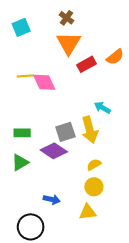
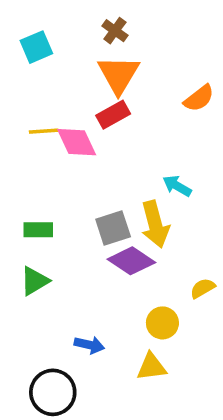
red rectangle: (87, 64) -> (113, 115), moved
purple diamond: (54, 151) -> (131, 261), moved
yellow semicircle: (94, 165) -> (203, 288), moved

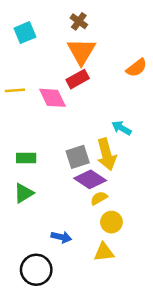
yellow line: (44, 131) -> (15, 90), moved
yellow semicircle: (203, 288) -> (99, 198), moved

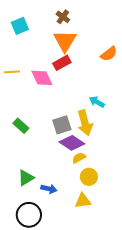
green rectangle: (26, 158) -> (21, 126), turned 42
green triangle: (24, 193) -> (26, 178), moved

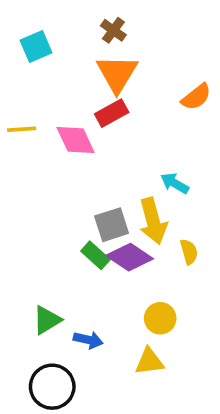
green rectangle: (21, 126) -> (95, 255), moved
yellow semicircle: (79, 158) -> (189, 252), moved, turned 104

